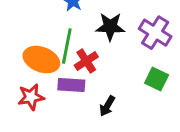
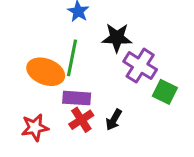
purple cross: (155, 33) -> (140, 66), moved
red cross: (86, 61) -> (81, 120), moved
red star: (31, 97) -> (35, 127), moved

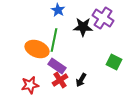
purple cross: (140, 66) -> (103, 18), moved
purple rectangle: (77, 98) -> (57, 66), turned 30

